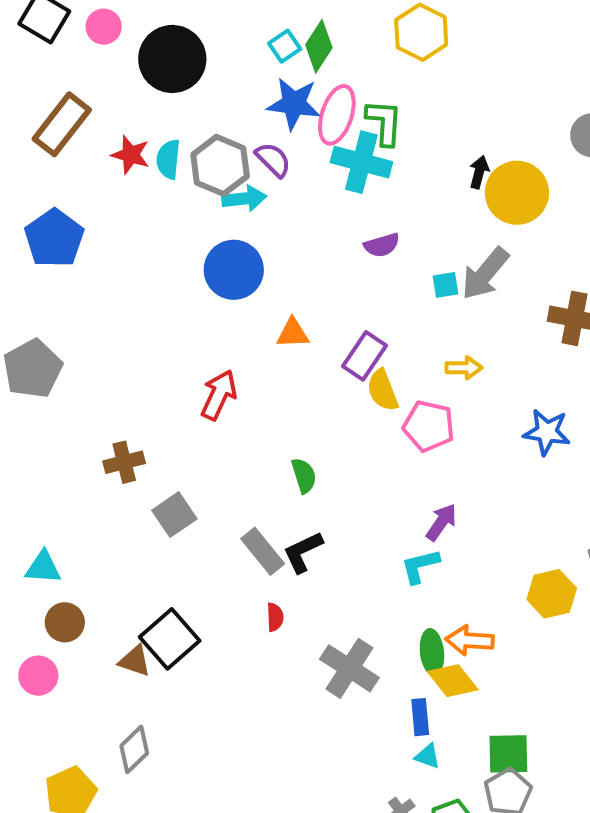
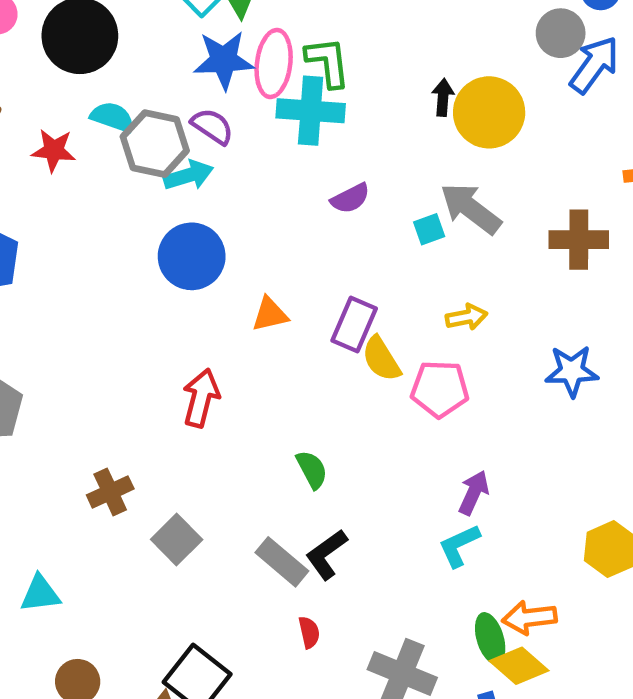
cyan semicircle: (168, 159) -> (112, 117), moved, turned 114
gray arrow: (485, 274) -> (471, 208), turned 98
cyan triangle: (43, 567) -> (40, 594), moved

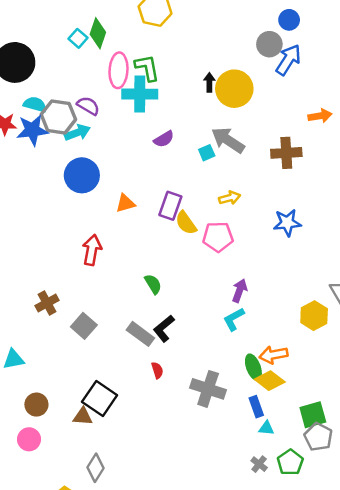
blue star: (224, 60) -> (32, 130), moved

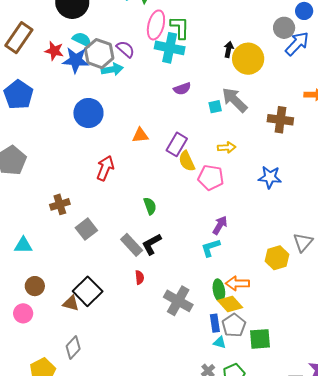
blue circle: (82, 175) -> (88, 113), moved
gray pentagon: (318, 437) -> (234, 325), moved

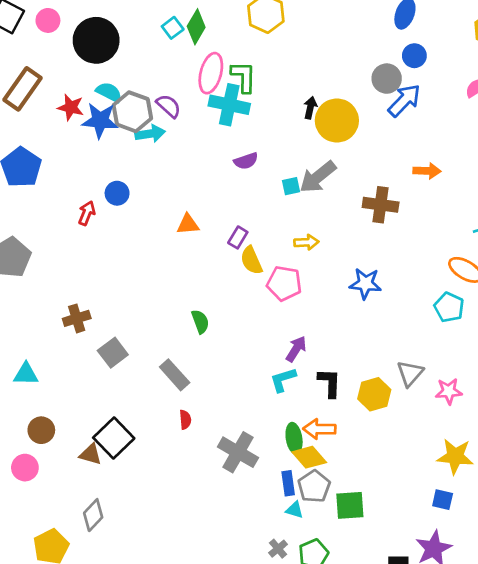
gray arrow: (235, 100) -> (318, 177), turned -84
blue circle: (88, 113) -> (117, 193), size x0.6
purple rectangle: (177, 144) -> (238, 237), size x0.7
red arrow: (105, 168) -> (87, 213), moved, size x0.7
black L-shape: (152, 244) -> (330, 383), moved, turned 120

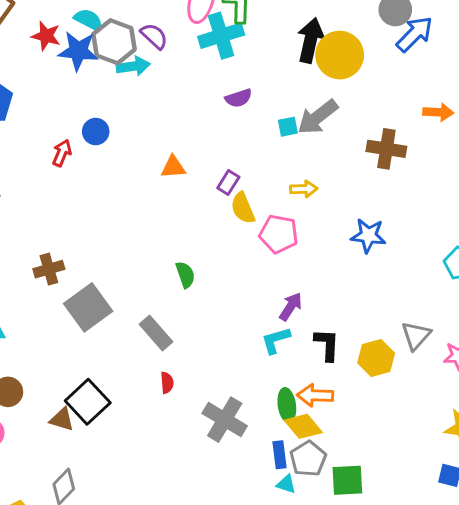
cyan cross: (229, 105) -> (221, 36), turned -30
black arrow: (310, 108) -> (310, 40), size x1.8
gray square: (113, 353) -> (88, 307), size x1.4

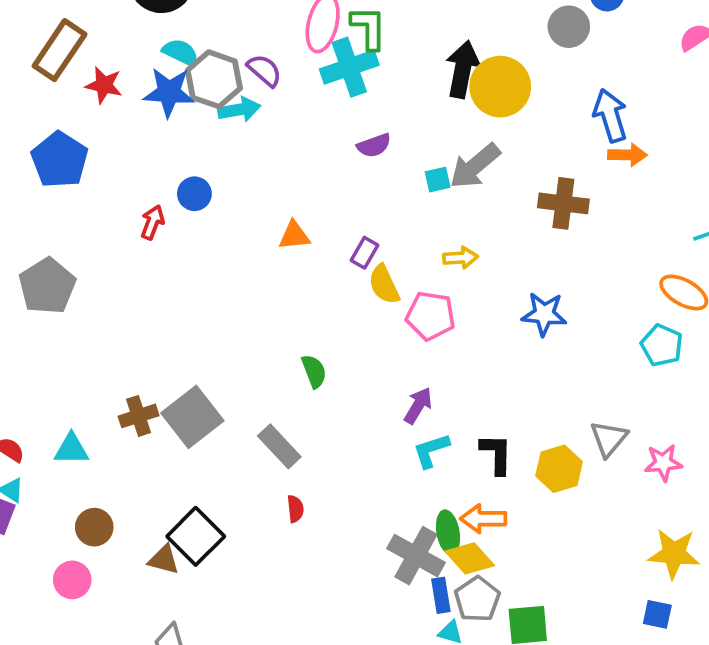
blue arrow: (415, 34) -> (610, 115), moved, turned -60
red star: (46, 36) -> (104, 85), moved
brown cross: (49, 269) -> (139, 416), moved
purple arrow: (291, 307) -> (418, 406), moved
gray cross: (225, 420) -> (416, 556), moved

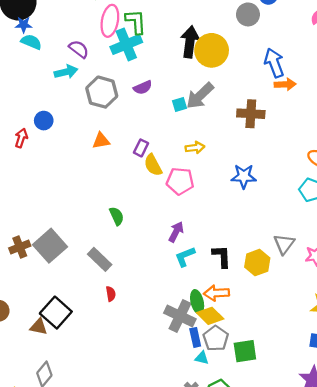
gray hexagon: (214, 79) -> (102, 92), moved
blue star: (169, 92) -> (24, 25), moved, size x0.6

